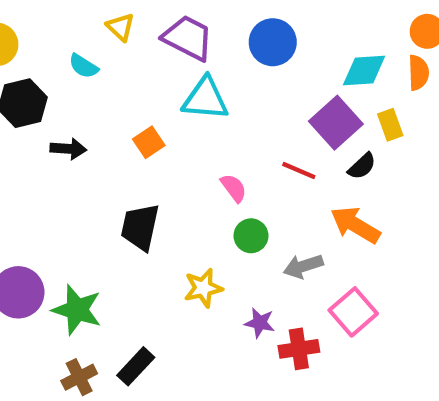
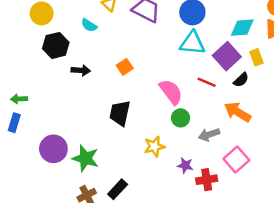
cyan triangle: (205, 99) -> (192, 43), moved
pink semicircle: (234, 188) -> (171, 92), size x1.6

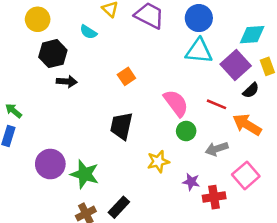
black arrow: (81, 70) -> (67, 82), moved
red line: (207, 82) -> (217, 104), moved
green arrow: (19, 99) -> (13, 111), turned 42

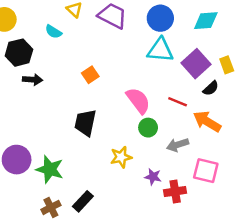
cyan diamond: (252, 35) -> (206, 21), moved
pink square: (246, 175) -> (206, 171), turned -35

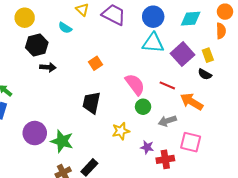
black semicircle: (211, 88) -> (205, 74), moved, turned 72

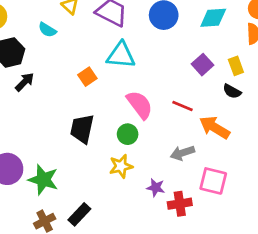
cyan triangle: (153, 43) -> (121, 55), moved
purple square: (182, 54) -> (202, 65), size x0.7
black arrow: (48, 67) -> (25, 82), turned -49
green circle: (143, 107) -> (128, 134), moved

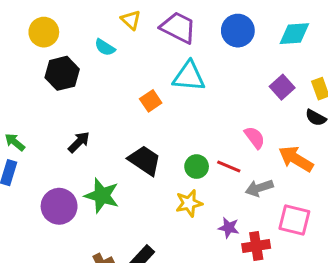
black arrow: (25, 82) -> (79, 142), moved
pink semicircle: (140, 105) -> (255, 138), moved, size x0.7
red line: (182, 106) -> (229, 167), moved
black trapezoid: (82, 129) -> (145, 160), turned 112
green star: (43, 180) -> (102, 196), moved

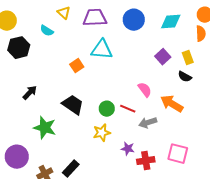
purple trapezoid: (178, 28) -> (95, 18), turned -30
purple circle: (59, 206) -> (17, 157), moved
pink square: (294, 220) -> (178, 154), moved

